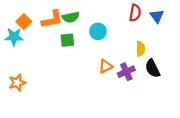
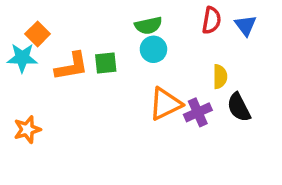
green semicircle: (71, 17) -> (148, 25), moved
orange L-shape: (52, 19) -> (72, 66), moved
orange triangle: (106, 66) -> (165, 104), size x1.5

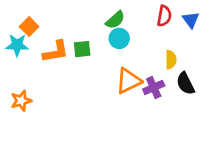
green semicircle: (148, 25) -> (115, 20), turned -30

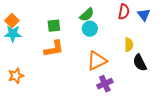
orange square: (29, 27) -> (12, 21), moved
green square: (82, 49) -> (54, 26), moved
orange L-shape: (56, 52) -> (54, 49), moved
purple cross: (154, 87) -> (105, 84), moved

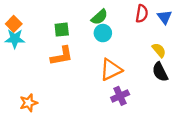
yellow semicircle: (129, 45) -> (159, 50), moved, turned -40
orange star: (16, 76) -> (29, 103), moved

